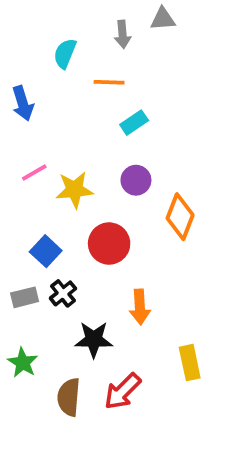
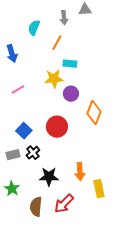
orange line: (109, 82) -> (57, 43), turned -63
cyan rectangle: (134, 123) -> (70, 64), turned 40
yellow star: (75, 190) -> (54, 79), moved
orange arrow: (140, 307) -> (80, 172), moved

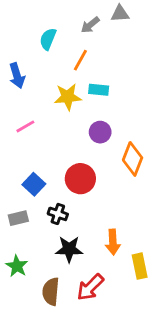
gray arrow: (64, 18) -> (90, 25), turned 56
yellow star: (54, 79) -> (68, 97), moved
black cross: (33, 153) -> (58, 214), moved, turned -32

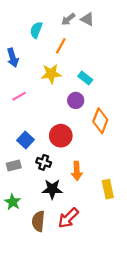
gray triangle: (120, 14) -> (87, 19), moved, turned 32
cyan rectangle: (99, 90) -> (85, 78), moved, turned 32
orange arrow: (113, 242) -> (77, 171), moved
yellow rectangle: (140, 266) -> (108, 189), moved

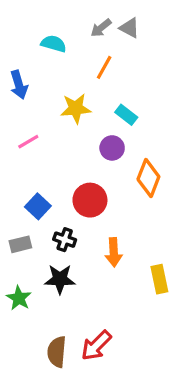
cyan semicircle: (36, 30) -> (54, 44), turned 84
orange line: (61, 46) -> (104, 67), moved
black star: (52, 189) -> (60, 279), moved
red arrow: (68, 218) -> (96, 345), moved
brown semicircle: (38, 221) -> (57, 352), moved

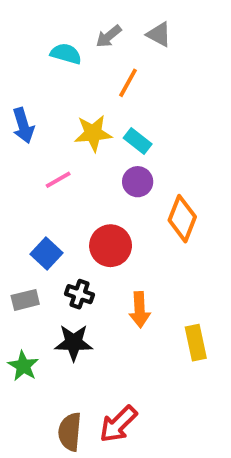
gray arrow: (101, 28) -> (109, 36), moved
blue arrow: (19, 85) -> (23, 125), moved
cyan rectangle: (126, 115) -> (138, 141), moved
pink line: (28, 142) -> (58, 180), moved

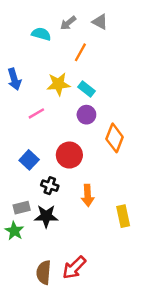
gray rectangle: (25, 300) -> (22, 208), moved

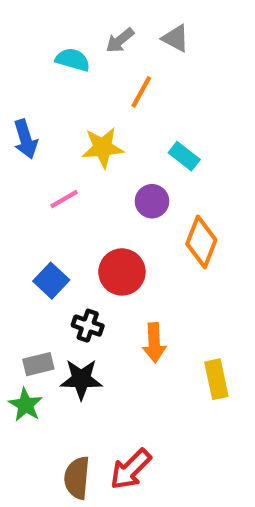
cyan rectangle: (86, 89) -> (184, 156), moved

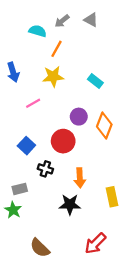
orange line: (141, 92) -> (56, 49), moved
purple circle: (152, 201) -> (79, 117), moved
black star: (81, 379) -> (70, 204), moved
red arrow: (131, 469) -> (95, 243), moved
brown semicircle: (77, 478) -> (40, 248), turned -50

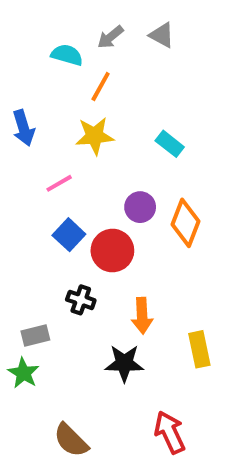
blue square: (26, 146) -> (69, 235), moved
red arrow: (95, 243) -> (170, 432), turned 110

